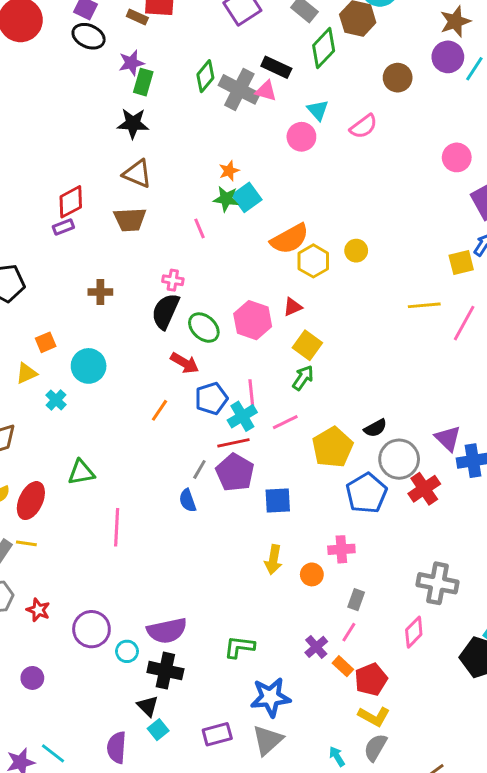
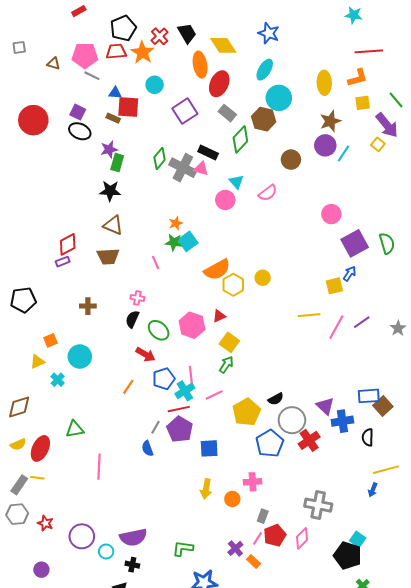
black semicircle: (165, 311) -> (132, 319), size x0.7
black cross: (165, 671) -> (132, 565), size x0.6
red pentagon: (371, 679) -> (275, 535), moved

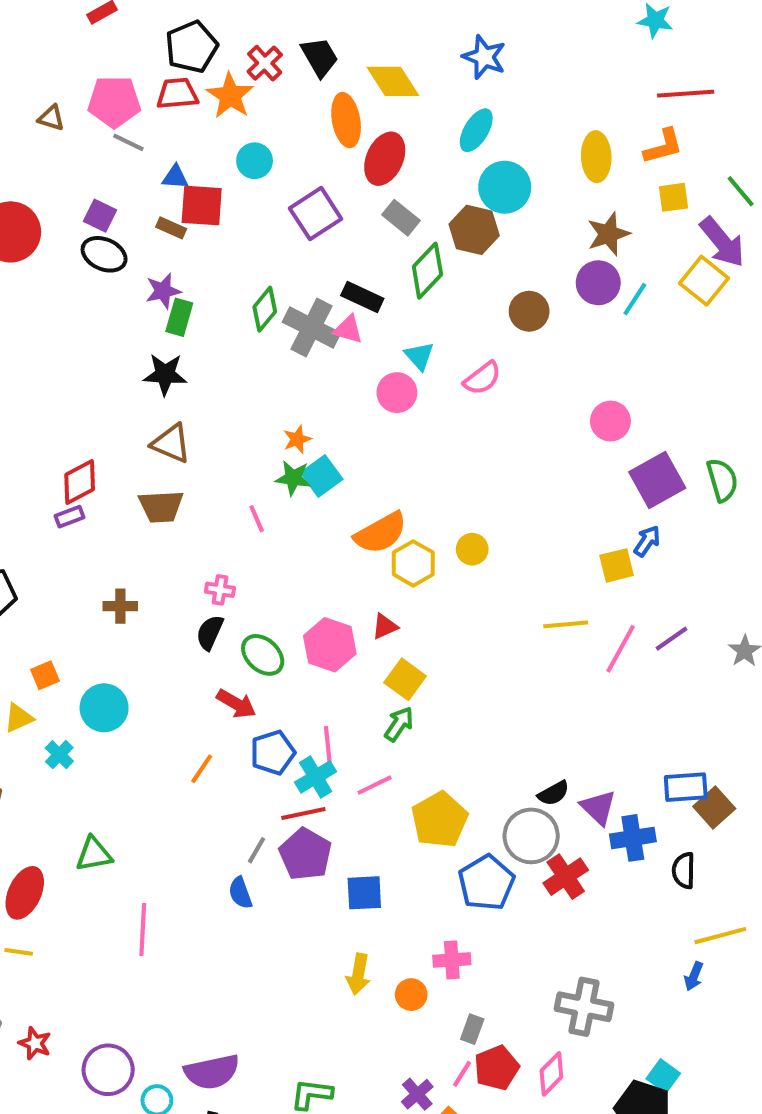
yellow square: (378, 144) -> (704, 281), size x1.6
black semicircle: (276, 399) -> (553, 793), moved

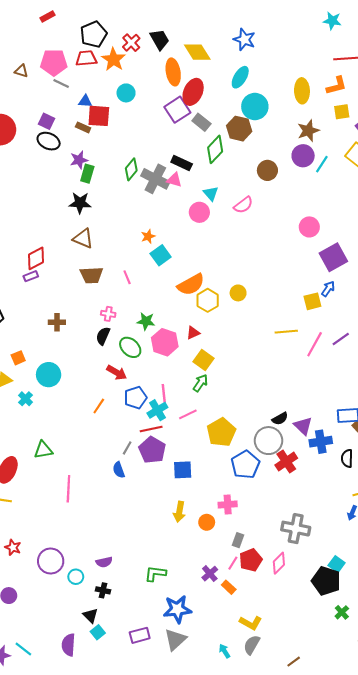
purple square: (316, 214) -> (177, 110), moved
green star: (293, 478) -> (146, 321), moved
brown trapezoid: (161, 506) -> (91, 275), moved
purple semicircle: (212, 1072) -> (104, 562), size x0.6

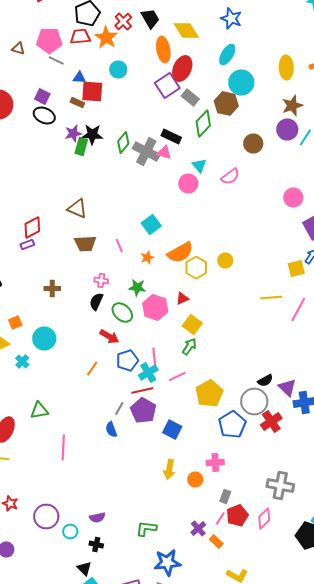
black star: (80, 203) -> (92, 134), moved
orange star: (148, 236) -> (147, 258), moved
blue square: (183, 470) -> (172, 430), turned 30

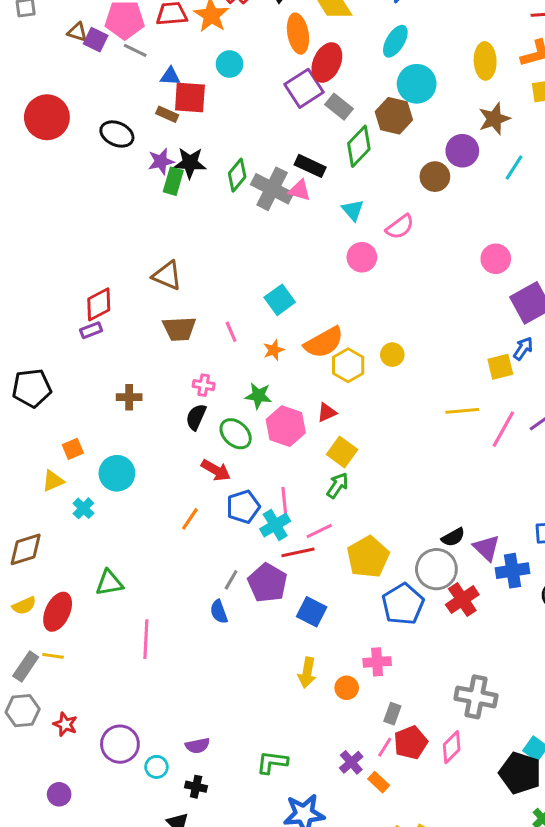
purple square: (42, 96) -> (96, 40), moved
purple circle: (287, 130) -> (462, 151), moved
pink circle: (188, 184) -> (362, 257), moved
red line: (142, 390) -> (298, 552), moved

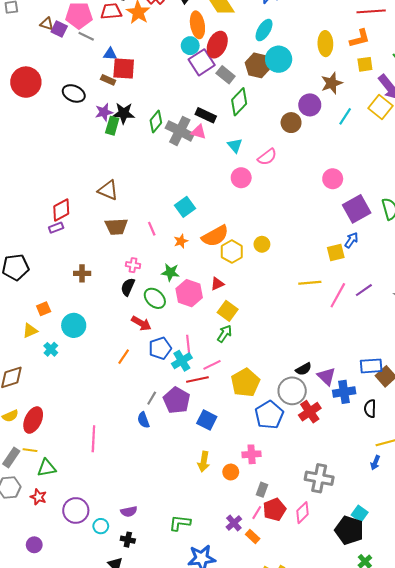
cyan circle: (230, 64) -> (190, 46), moved
brown hexagon: (394, 116) -> (258, 65), moved
green triangle: (109, 583) -> (47, 468), moved

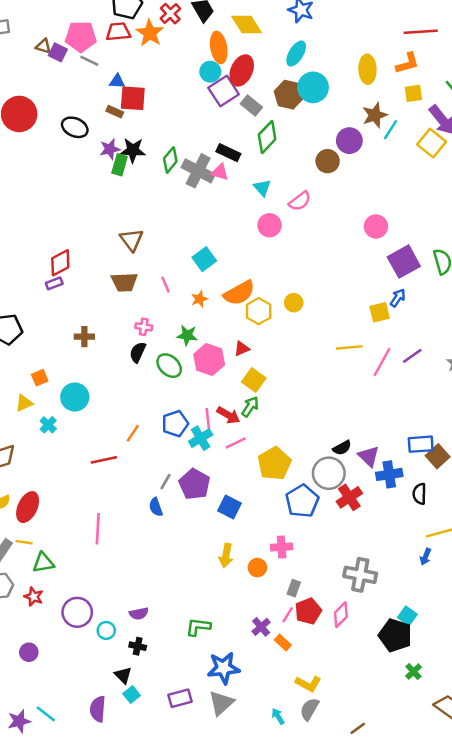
cyan line: (345, 116) -> (390, 130), moved
brown triangle: (108, 190) -> (132, 240), moved, turned 30
red arrow: (141, 323) -> (228, 415), moved
red line: (197, 379) -> (104, 460), moved

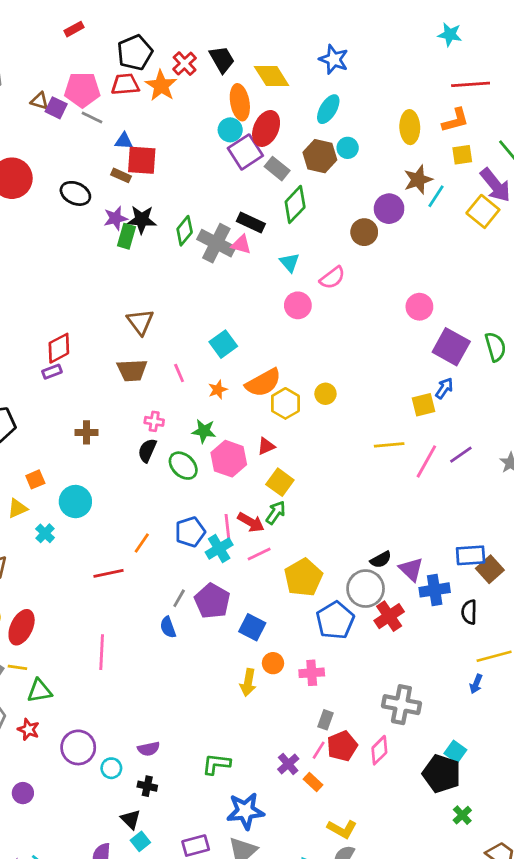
cyan circle: (313, 87) -> (348, 148), size x0.6
purple square: (404, 262) -> (451, 347), turned -32
orange circle: (257, 568) -> (273, 663), moved

